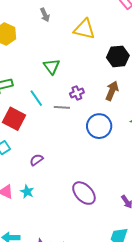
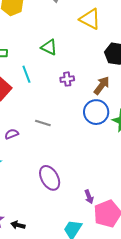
green triangle: (52, 66) -> (49, 47), turned -42
gray line: (62, 107) -> (43, 123), moved
blue circle: (99, 126) -> (96, 112), moved

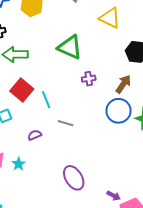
green triangle: (49, 47) -> (70, 47), size x1.5
cyan line: (26, 74) -> (46, 100), moved
purple arrow: (89, 197) -> (114, 196), turned -40

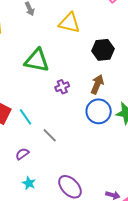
gray line: (66, 123) -> (50, 135), turned 42
cyan star: (19, 164) -> (29, 183), moved

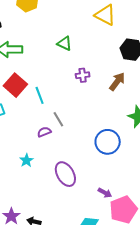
green triangle: (37, 60) -> (64, 43), size x0.6
blue circle: (99, 111) -> (108, 142), moved
purple semicircle: (22, 154) -> (44, 132), moved

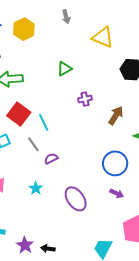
green triangle: (64, 43) -> (64, 69), turned -49
brown arrow: (117, 81) -> (116, 115), moved
gray line: (58, 119) -> (33, 144), moved
purple arrow: (105, 193) -> (117, 193), moved

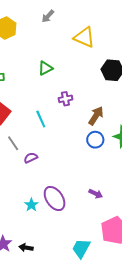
gray arrow: (66, 17) -> (48, 16), turned 56
cyan line: (44, 122) -> (41, 119), moved
blue circle: (115, 163) -> (95, 140), moved, size x0.7
cyan star: (36, 188) -> (31, 205), moved

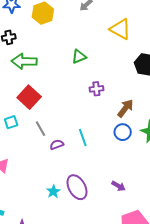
cyan line: (41, 119) -> (83, 138), moved

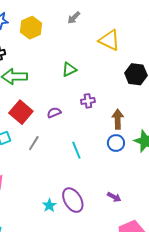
brown arrow: (125, 108) -> (118, 119), turned -36
gray line: (40, 129) -> (34, 143), turned 63
purple semicircle: (57, 145) -> (54, 112), moved

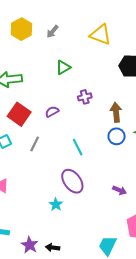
gray arrow: (74, 18) -> (52, 32), moved
purple ellipse: (73, 200) -> (72, 181), moved

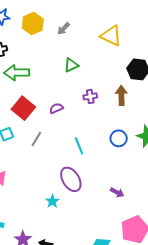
brown arrow: (116, 112) -> (121, 95), moved

